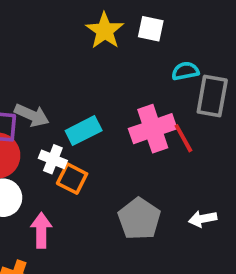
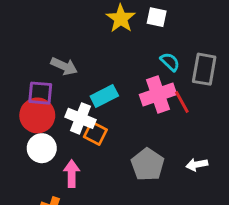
cyan semicircle: (185, 71) -> (170, 62), moved, turned 54
gray arrow: (32, 115) -> (64, 66), moved
white cross: (53, 159) -> (80, 118), size x1.4

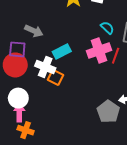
red line: (182, 102) -> (116, 56), turned 49
white circle: (42, 148) -> (18, 98), moved
gray pentagon: (148, 165) -> (108, 112), moved
pink arrow: (72, 174) -> (19, 113), moved

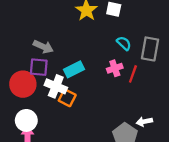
purple square: (17, 49) -> (39, 67), moved
pink cross: (99, 50) -> (115, 68), size x0.6

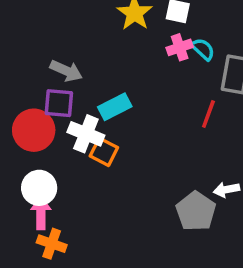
cyan semicircle: (124, 43) -> (203, 49), moved
pink cross: (115, 68) -> (180, 47), moved

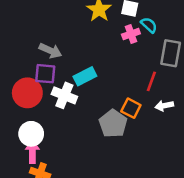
cyan semicircle: (203, 49) -> (149, 25), moved
orange square: (104, 152) -> (131, 108), moved
white arrow: (226, 190) -> (164, 106), moved
gray pentagon: (196, 211) -> (113, 124), moved

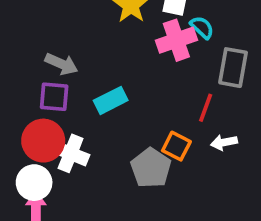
pink cross: (131, 34) -> (176, 40), size x1.5
red circle: (27, 93) -> (43, 141), moved
white cross: (64, 95) -> (71, 153), moved

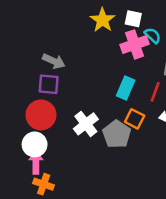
cyan rectangle: (111, 100) -> (126, 88), moved, turned -40
white cross: (71, 153) -> (86, 124), moved, turned 30

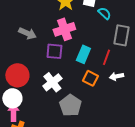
pink cross: (135, 44) -> (64, 29), moved
purple square: (49, 84) -> (54, 51), moved
gray pentagon: (117, 134) -> (70, 105), moved

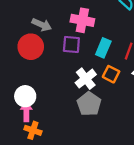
pink cross: (64, 29) -> (82, 20), turned 30
red circle: (17, 75) -> (31, 47), moved
white cross: (52, 82) -> (86, 79), moved

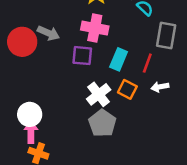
red circle: (31, 47) -> (22, 42), moved

